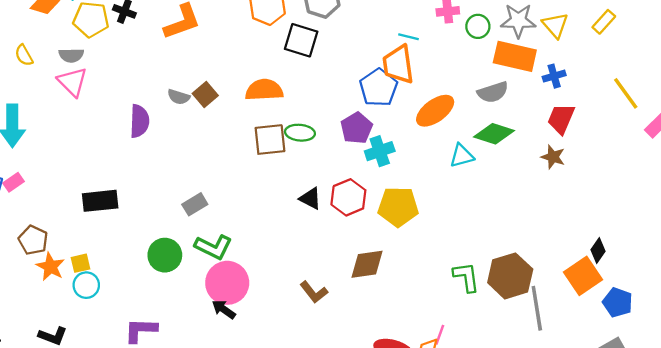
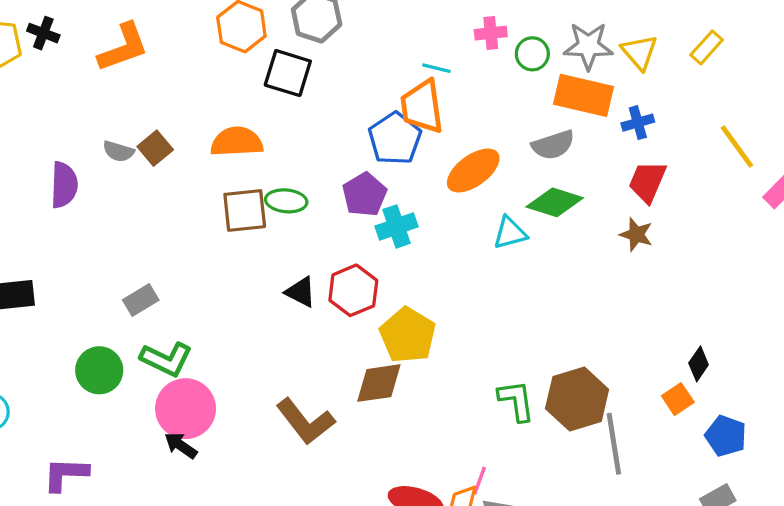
yellow pentagon: (398, 207) -> (408, 335), moved, turned 30
orange square: (583, 276) -> (678, 399), size x0.6
brown L-shape: (314, 292) -> (305, 421), size x1.5

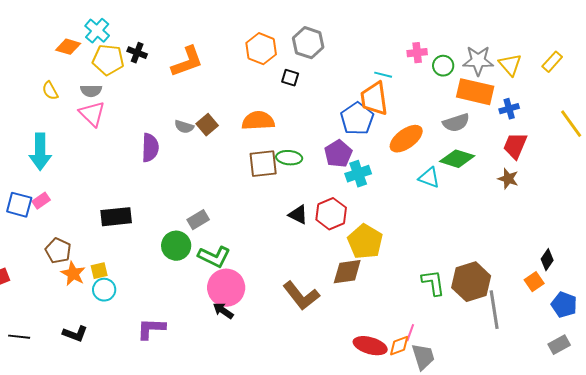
black square: (288, 73) -> (290, 78), size x0.6
cyan triangle: (510, 233) -> (429, 178), turned 35
green circle: (99, 370) -> (176, 246), moved

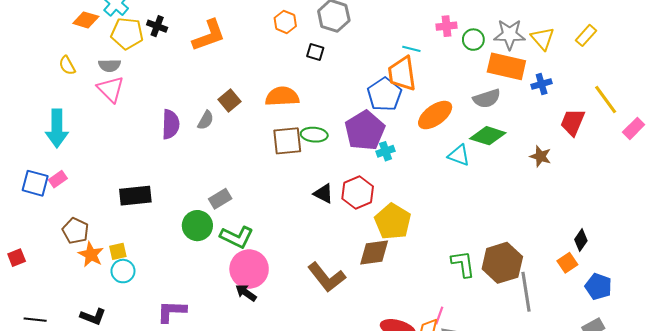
orange hexagon: (261, 49) -> (285, 22), size x0.7
gray semicircle: (184, 127) -> (206, 120), moved, turned -78
red trapezoid: (515, 146) -> (573, 122), moved
purple pentagon: (338, 154) -> (365, 131), size x1.4
cyan cross: (358, 174) -> (385, 151), size x0.7

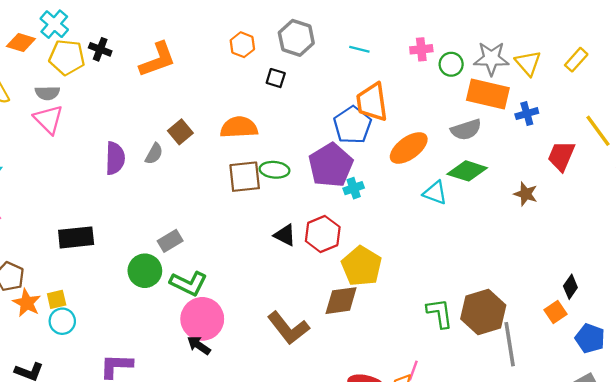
cyan line: (411, 49) -> (359, 49), moved

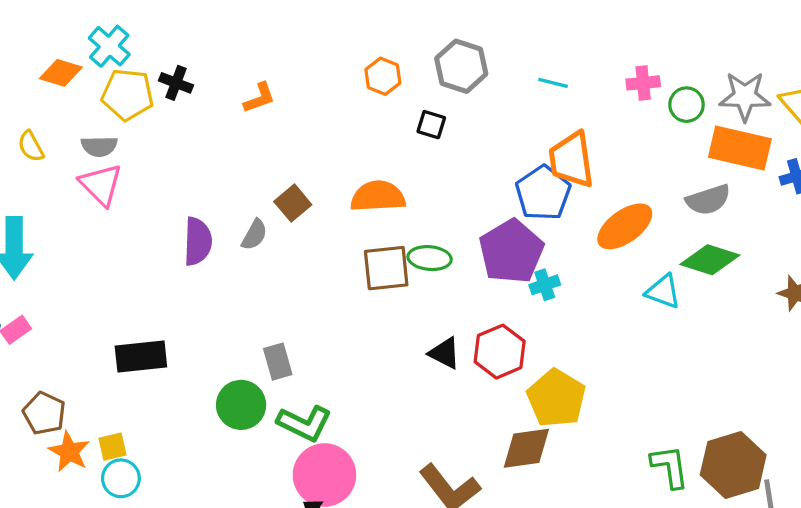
orange L-shape: (157, 60) -> (259, 98), size x0.6
gray rectangle: (170, 241) -> (278, 362), turned -75

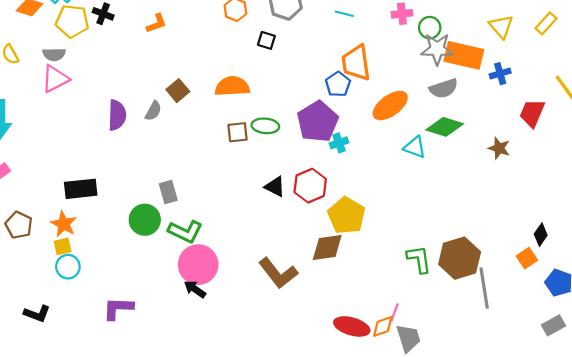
gray star: (745, 96) -> (437, 49), moved
pink triangle: (101, 185) -> (55, 79), turned 48
blue pentagon: (543, 193) -> (338, 84), size x0.7
brown square: (386, 268) -> (238, 132), size x0.7
orange star: (69, 452) -> (64, 224), moved

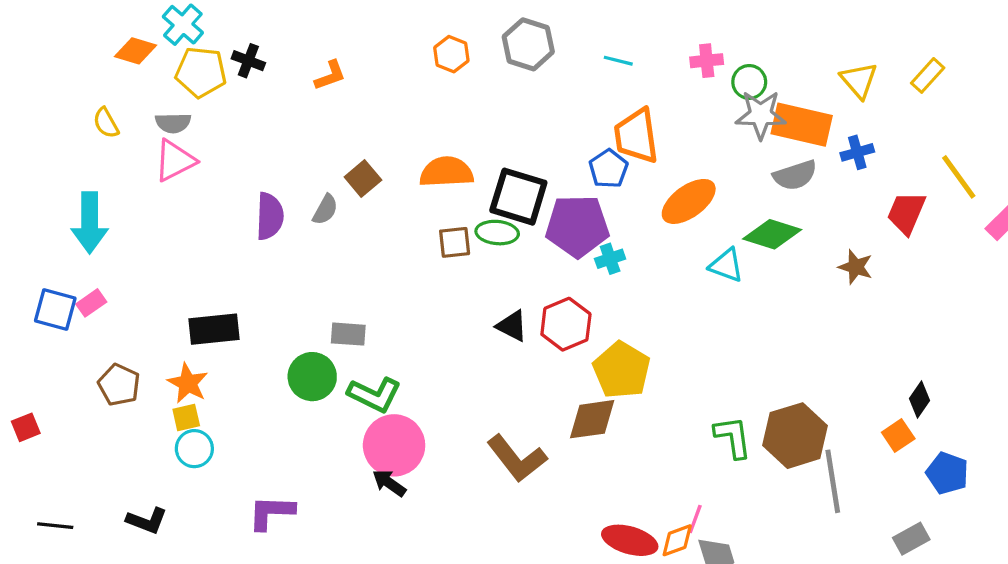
black square: (266, 40) -> (518, 197), moved, size x2.0
gray semicircle: (444, 88) -> (795, 175), moved
purple pentagon: (318, 122) -> (577, 226), turned 30
gray rectangle: (168, 192) -> (348, 334), turned -70
gray rectangle: (553, 325) -> (911, 539), moved

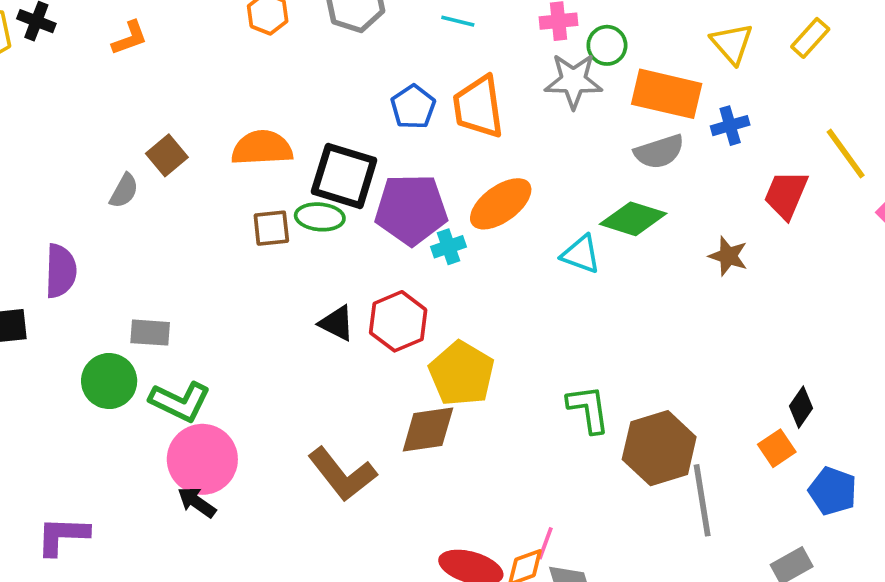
gray star: (761, 115) -> (573, 81), moved
blue pentagon: (608, 169) -> (413, 107), moved
orange ellipse: (689, 201) -> (501, 204), moved
purple semicircle: (270, 216) -> (61, 271), moved
green L-shape: (733, 437) -> (588, 409), moved

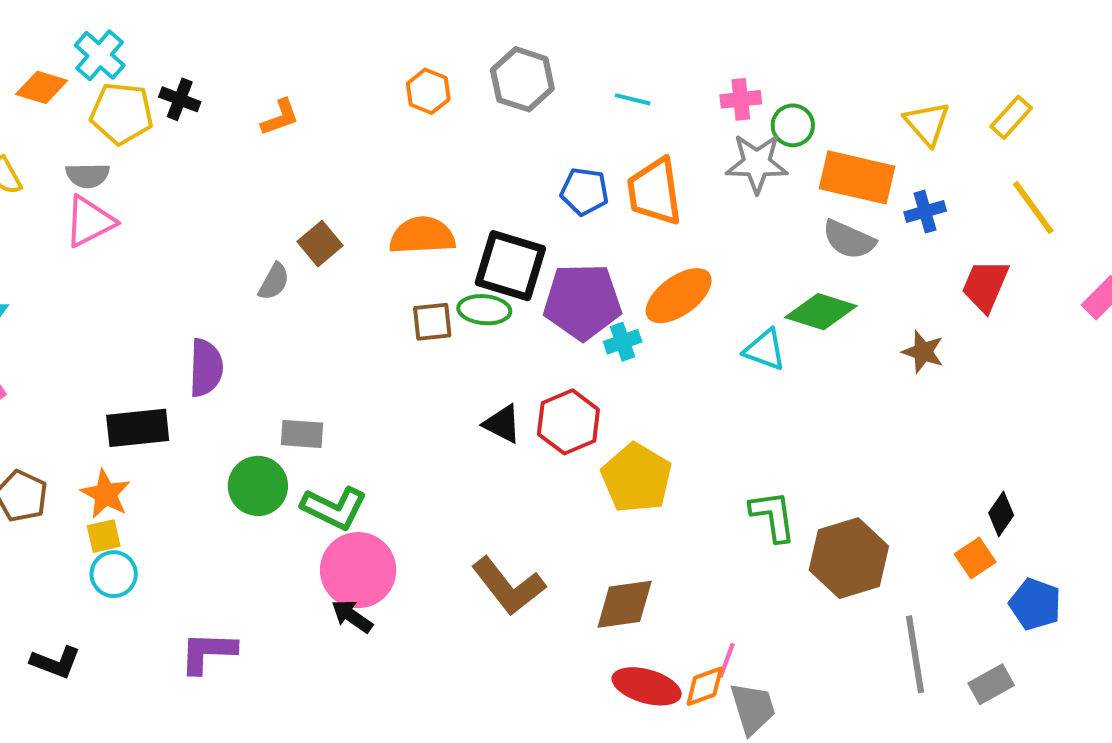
blue pentagon: (413, 107) -> (584, 191), turned -30
gray semicircle: (659, 152) -> (849, 240), turned 42
yellow line: (846, 154) -> (1033, 208), moved
brown diamond: (428, 429) -> (625, 604), moved
gray line: (702, 500) -> (915, 654), moved

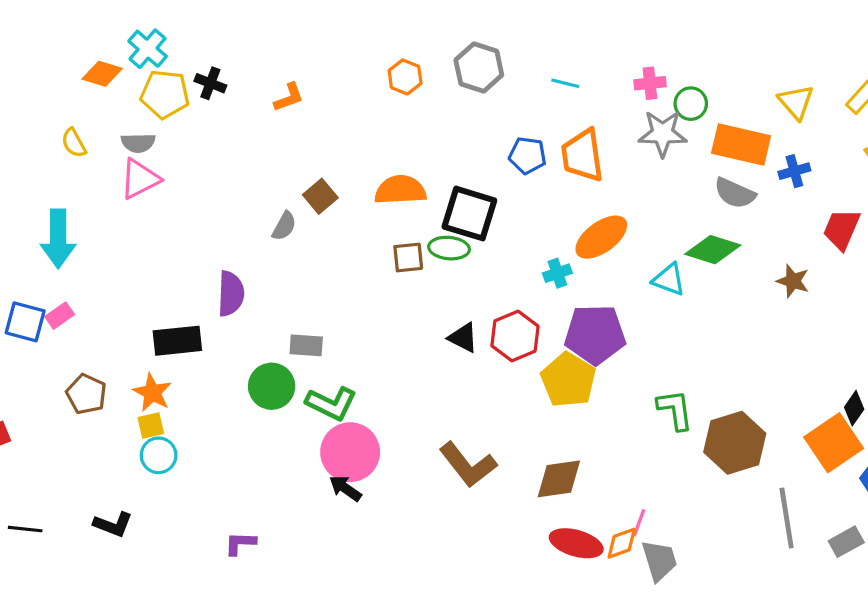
purple pentagon: (582, 302) -> (595, 334), moved
orange square: (975, 558) -> (834, 443), size x1.8
purple L-shape: (208, 652) -> (240, 543), moved, size x0.7

